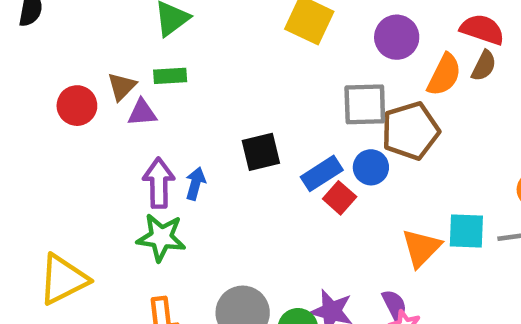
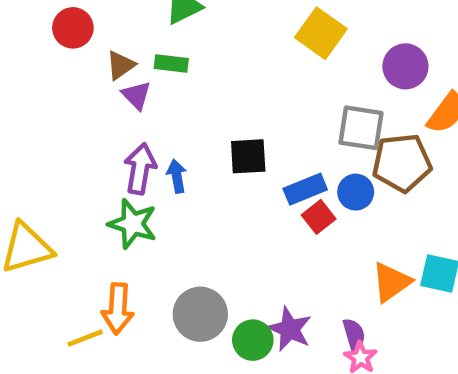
red circle: (77, 106) -> (73, 28), moved
purple triangle: (142, 113) -> (136, 95), turned 40
blue arrow: (195, 184) -> (177, 176), turned -36

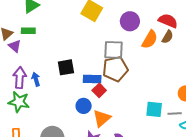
brown pentagon: (402, 163) -> (115, 69), moved
blue rectangle: (305, 189) -> (92, 79), turned 30
blue circle: (356, 192) -> (84, 106), moved
orange triangle: (391, 282) -> (102, 118), moved

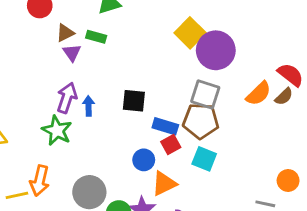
purple circle: (130, 21) -> (216, 50), moved, size x1.4
cyan square: (154, 109) -> (204, 159), moved

